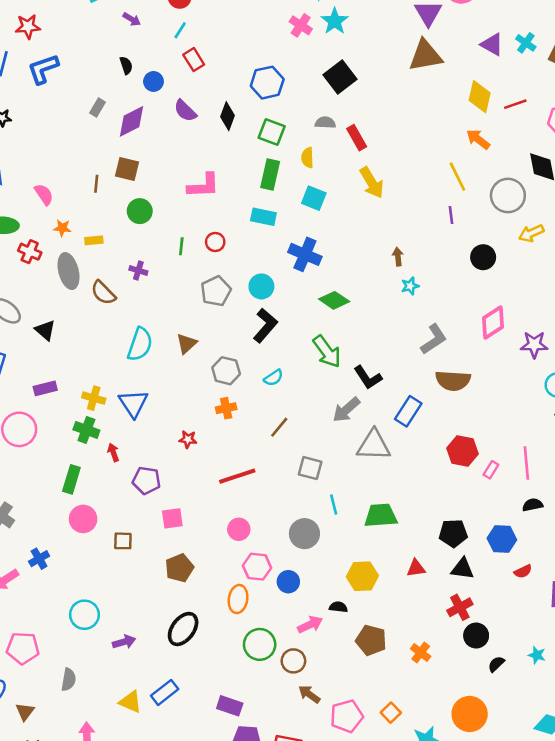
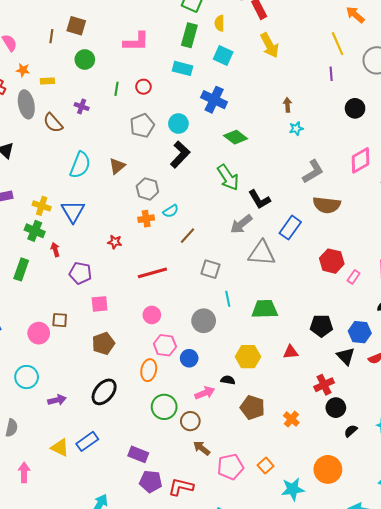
cyan semicircle: (273, 378) -> (171, 211), moved
pink circle: (83, 519) -> (39, 333), moved
black triangle: (462, 569) -> (346, 356), moved, turned 36

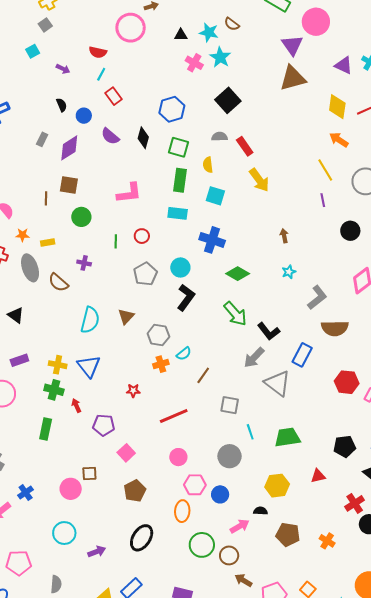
cyan star: (296, 128) -> (289, 272), moved
gray triangle: (262, 253) -> (277, 383), turned 40
pink square: (100, 304) -> (126, 453), turned -30

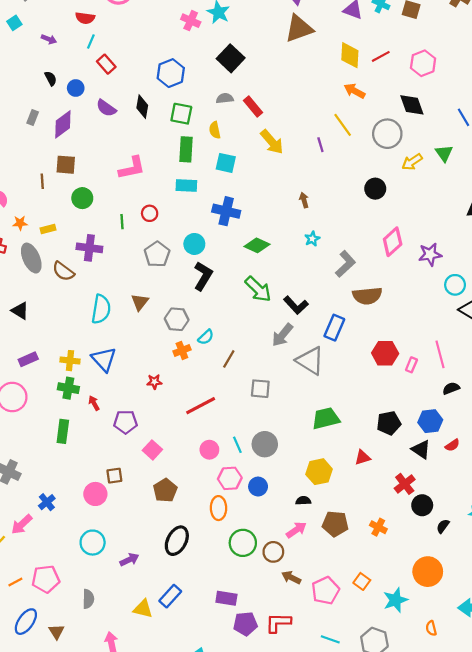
purple line: (323, 200) -> (320, 145), moved
purple cross: (84, 263) -> (89, 248), size x1.6
cyan line: (250, 432) -> (237, 445), moved
pink arrow: (240, 526) -> (296, 530), moved

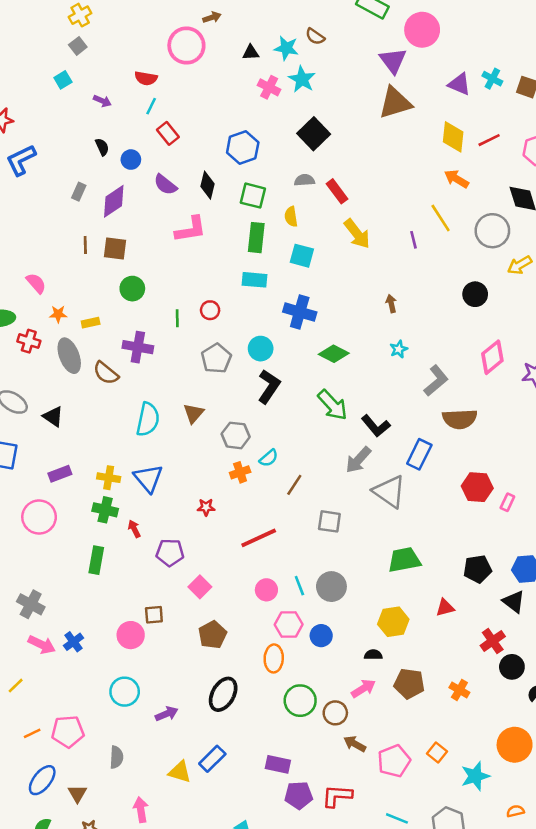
pink L-shape: (132, 168) -> (191, 229), moved
brown line: (42, 181) -> (85, 245), moved
pink arrow: (22, 524) -> (42, 645), moved, turned -115
orange semicircle: (431, 628) -> (515, 811), turned 88

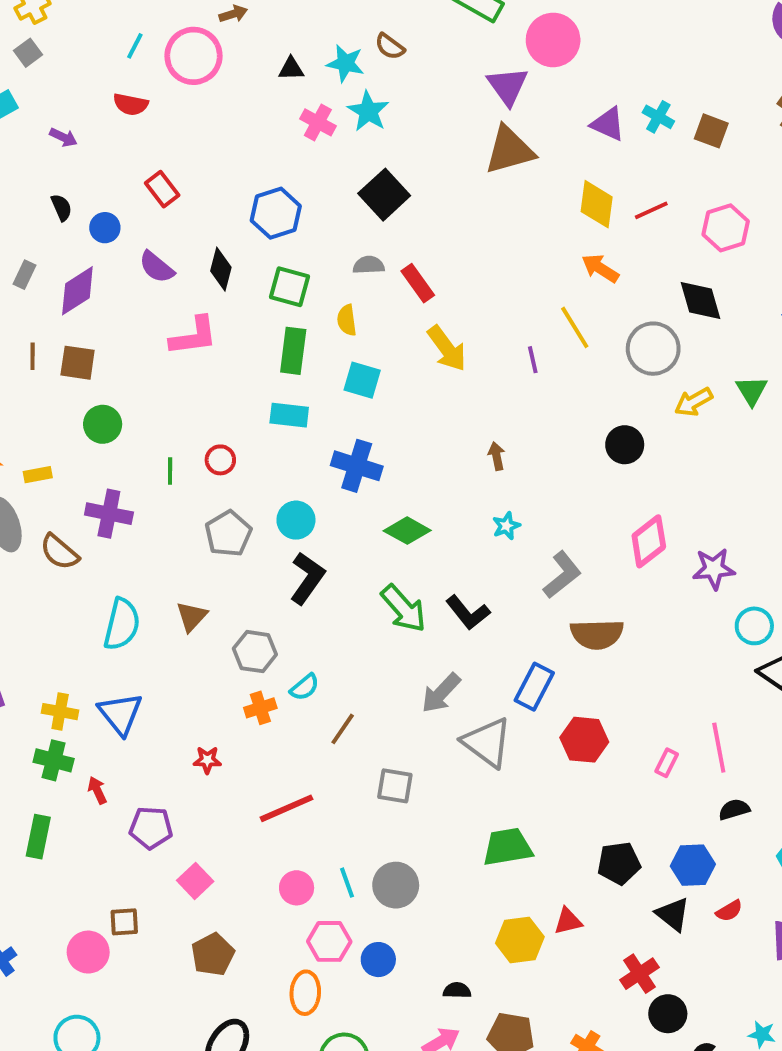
cyan line: (151, 106) -> (135, 46), moved
black L-shape: (376, 426) -> (468, 613), moved
red hexagon: (477, 487) -> (584, 740), moved
yellow hexagon: (393, 622) -> (520, 940), moved

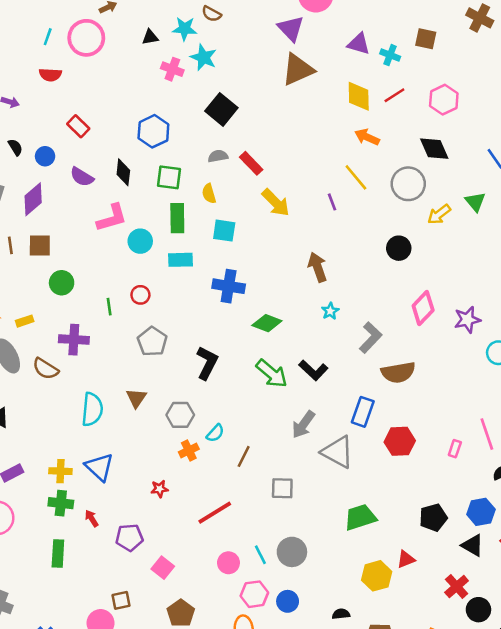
cyan cross: (658, 117) -> (390, 55), moved
brown arrow: (497, 456) -> (318, 267), size x1.6
cyan circle: (296, 520) -> (140, 241), moved

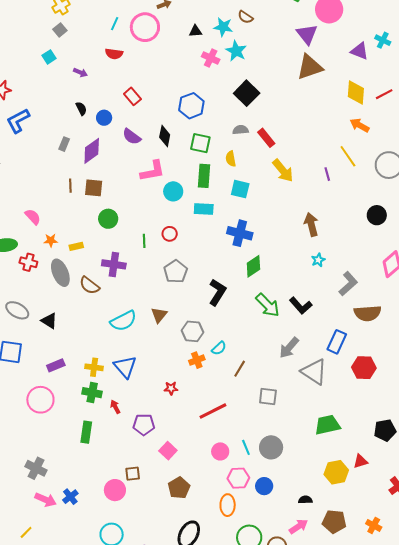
cyan cross: (390, 55) -> (383, 40), moved
green diamond: (267, 323) -> (253, 266), moved, turned -60
cyan semicircle: (92, 409) -> (123, 321), turned 52

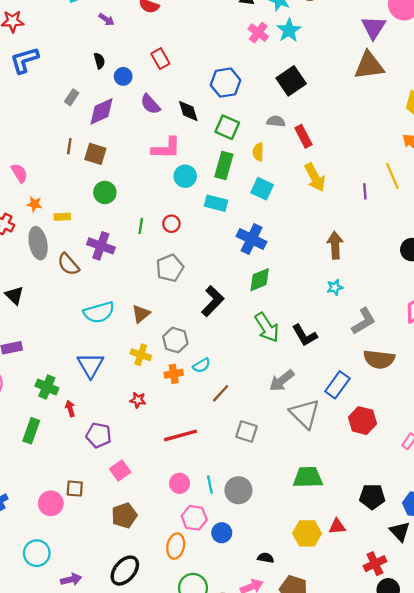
black diamond: (165, 136) -> (188, 111), turned -40
yellow cross: (94, 367) -> (141, 355), moved

